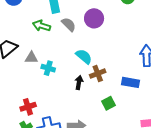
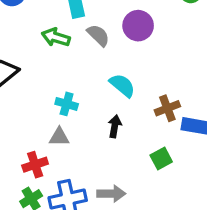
gray triangle: (31, 58) -> (59, 137), moved
brown cross: (98, 74) -> (167, 108), moved

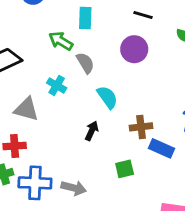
gray semicircle: (98, 35) -> (85, 63), moved
cyan cross: (67, 104) -> (57, 85), moved
gray triangle: (59, 137) -> (26, 109), moved, size x1.4

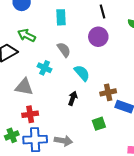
black line: (143, 15) -> (102, 11), turned 64
green arrow: (61, 41) -> (26, 35), moved
red cross: (15, 146) -> (30, 114), moved

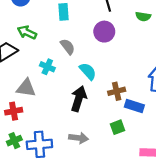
black arrow: (73, 98) -> (79, 99), size x1.6
red cross: (30, 114) -> (14, 111), moved
green square: (99, 124) -> (118, 127), moved
gray arrow: (63, 141) -> (79, 138), moved

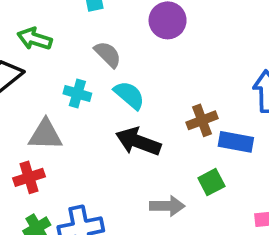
cyan semicircle: (88, 71) -> (129, 95), moved
black arrow: (79, 99) -> (138, 142), turned -80
gray arrow: (79, 138) -> (167, 206), moved

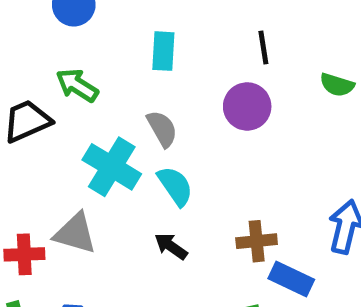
cyan cross: (77, 93) -> (112, 167), size x1.6
gray triangle: (45, 135) -> (75, 233), moved
black arrow: (138, 142) -> (171, 246), size x0.6

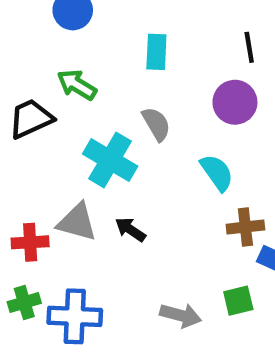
cyan semicircle: (175, 186) -> (217, 173), moved
black arrow: (171, 246) -> (130, 229), moved

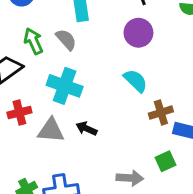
green arrow: (77, 85) -> (33, 41), turned 45
gray semicircle: (156, 124) -> (66, 40), moved
red cross: (30, 242) -> (19, 112), moved

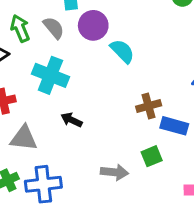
purple circle: (138, 33) -> (93, 25), moved
cyan semicircle: (136, 81) -> (122, 51), moved
gray triangle: (51, 130) -> (24, 138), moved

